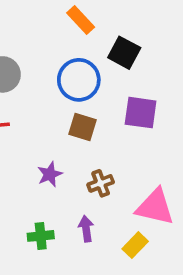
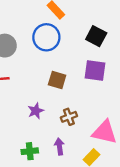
black square: (124, 53) -> (96, 36), moved
blue circle: (79, 80) -> (46, 37), moved

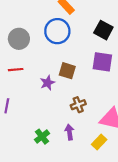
purple star: (36, 111) -> (47, 83), moved
green cross: (30, 151) -> (42, 137), turned -32

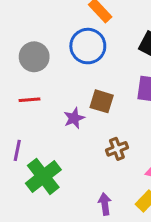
purple arrow: (69, 132) -> (105, 204), moved
green cross: (42, 137) -> (43, 176), moved, size x1.6

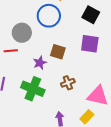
gray circle: (34, 57) -> (22, 33), moved
green cross: (43, 176) -> (33, 89), moved, turned -30

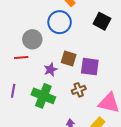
purple square: (90, 44) -> (90, 67), moved

